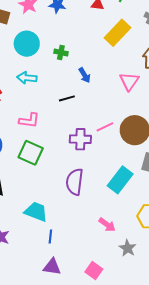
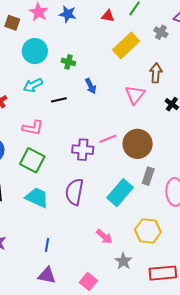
cyan arrow: (27, 78) -> (33, 85), turned -36
black line: (67, 98) -> (59, 100), moved
cyan trapezoid: (36, 212) -> (37, 198), moved

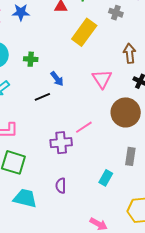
brown arrow: (156, 73) -> (130, 53), moved
black line: (59, 100) -> (42, 97), moved
brown circle: (138, 144) -> (126, 112), moved
purple semicircle: (74, 192) -> (61, 186), size x0.6
cyan rectangle: (120, 193) -> (106, 178), size x0.6

